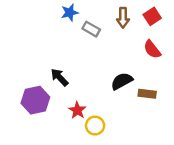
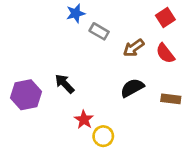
brown arrow: (123, 18) -> (134, 48), moved, turned 54
brown rectangle: (147, 94) -> (171, 99), moved
purple hexagon: (35, 100) -> (26, 95), moved

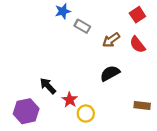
black arrow: (65, 84) -> (48, 86), moved
purple hexagon: (26, 95) -> (26, 111), moved
brown rectangle: (171, 99) -> (142, 105), moved

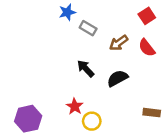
black arrow: (48, 86) -> (86, 69), moved

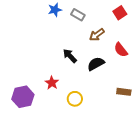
gray rectangle: (88, 28) -> (78, 15), moved
red semicircle: (147, 48) -> (121, 50), moved
red star: (75, 106) -> (52, 83), moved

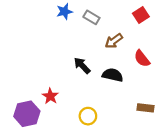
black semicircle: (96, 64) -> (113, 75), turned 42
red star: (52, 83) -> (50, 96), moved

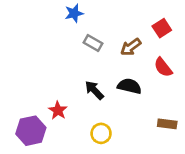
red square: (141, 15) -> (162, 28), moved
gray rectangle: (91, 17) -> (93, 43), moved
black arrow: (82, 66) -> (94, 90), moved

